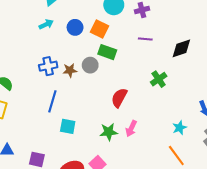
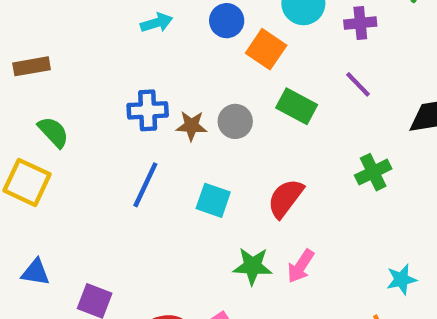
blue circle: (75, 27) -> (227, 21), moved
purple line: (145, 39) -> (358, 84), turned 32
green rectangle: (107, 52) -> (297, 106), moved
cyan square: (68, 126) -> (213, 200), moved

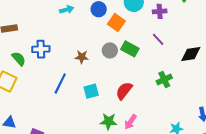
blue cross: (148, 110) -> (41, 49), moved
gray circle: (235, 121) -> (110, 50), moved
cyan square: (213, 200) -> (91, 91), turned -35

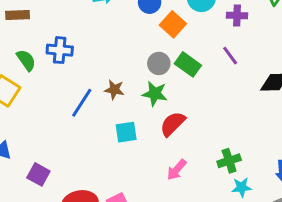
brown star: (82, 57) -> (114, 90), moved
green cross: (164, 79) -> (229, 161), moved
cyan square: (91, 91) -> (126, 132), moved
green star: (108, 121) -> (155, 94), moved

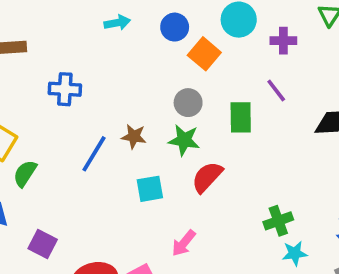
green semicircle: (26, 60) -> (25, 173), moved, turned -110
green rectangle: (188, 64) -> (241, 117), moved, turned 55
pink arrow: (177, 170) -> (184, 243), moved

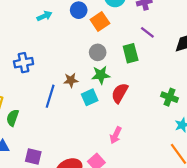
orange square: (204, 54) -> (100, 21), turned 30
cyan square: (150, 189) -> (90, 97), moved
green cross: (278, 221) -> (170, 97), moved, turned -35

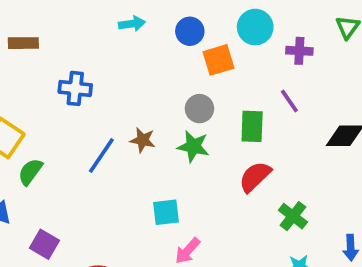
red semicircle: (120, 93) -> (255, 177), moved
cyan square: (90, 97) -> (166, 212), moved

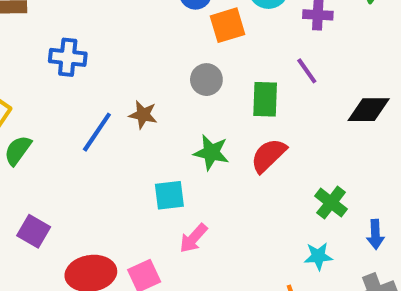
green star: (193, 146) -> (211, 152), moved
green cross: (293, 216) -> (331, 203), moved

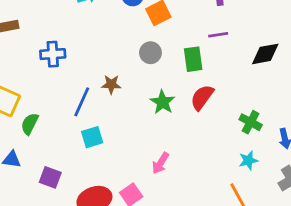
purple line: (307, 71) -> (218, 35), turned -54
green star: (211, 152) -> (162, 102), turned 30
cyan square: (169, 195) -> (92, 137), moved

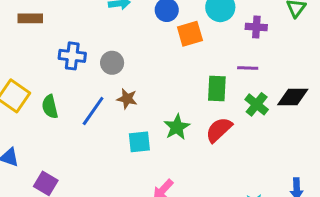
gray circle: (150, 53) -> (112, 63), moved
green cross: (251, 122) -> (257, 104), moved
green semicircle: (30, 124) -> (50, 107), moved, turned -50
cyan square: (92, 137) -> (139, 142), moved

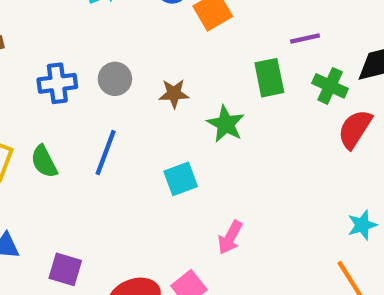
brown star: (127, 99) -> (174, 94), moved
green star: (177, 127) -> (226, 124), moved
red semicircle: (219, 130) -> (355, 129), moved

